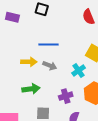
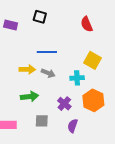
cyan cross: (79, 71) -> (77, 78), turned 32
purple cross: (66, 96) -> (64, 104), turned -32

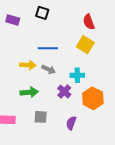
yellow square: (93, 60) -> (85, 45), moved
purple cross: (64, 104) -> (64, 91), moved

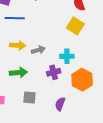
blue line: (48, 48) -> (15, 18), moved
gray arrow: (49, 69) -> (38, 50), turned -40
purple cross: (64, 91) -> (54, 72), turned 32

